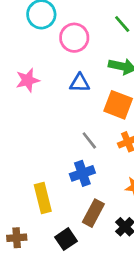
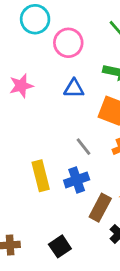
yellow rectangle: (43, 198) -> (41, 176), moved
brown rectangle: (93, 213) -> (100, 208), moved

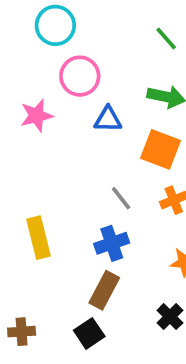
pink circle: (68, 43) -> (80, 76), moved
yellow rectangle: (41, 176) -> (38, 238), moved
brown rectangle: (100, 208) -> (104, 290), moved

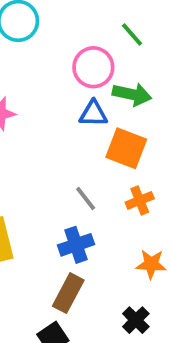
pink circle: (80, 76) -> (93, 67), moved
blue triangle: (108, 119) -> (93, 114), moved

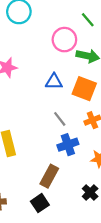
blue triangle: (93, 114) -> (54, 82), moved
blue cross: (76, 245) -> (68, 145), moved

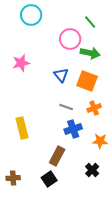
blue triangle: (54, 82) -> (61, 75), turned 49
gray line: (60, 119) -> (66, 107), turned -32

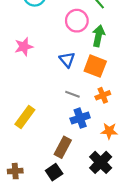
green arrow: (90, 53) -> (98, 36), turned -90
yellow rectangle: (22, 128) -> (25, 117), turned 50
black cross: (92, 170) -> (101, 162), size x1.5

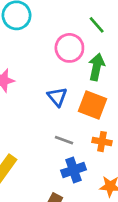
orange cross: (103, 95) -> (102, 142), turned 32

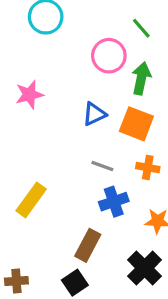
blue triangle: (57, 97) -> (94, 114), turned 45

